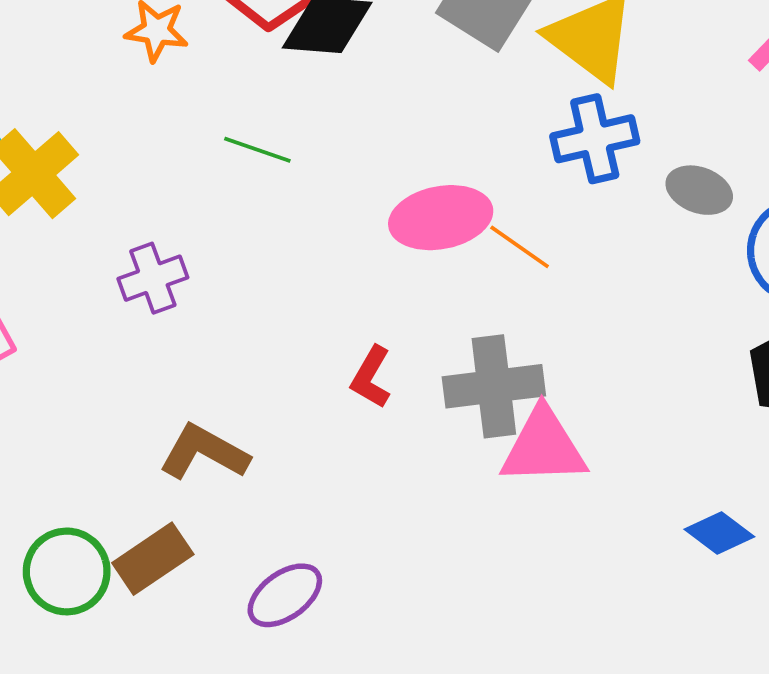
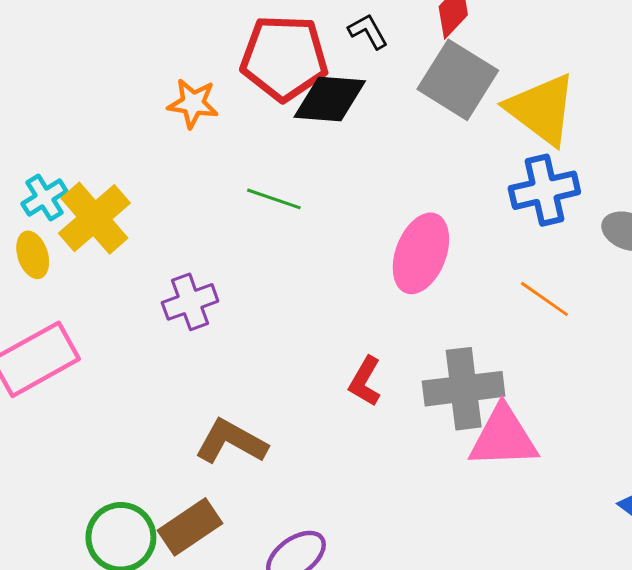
pink ellipse: (441, 218) -> (421, 253), turned -58
orange line: (520, 247) -> (544, 299), moved

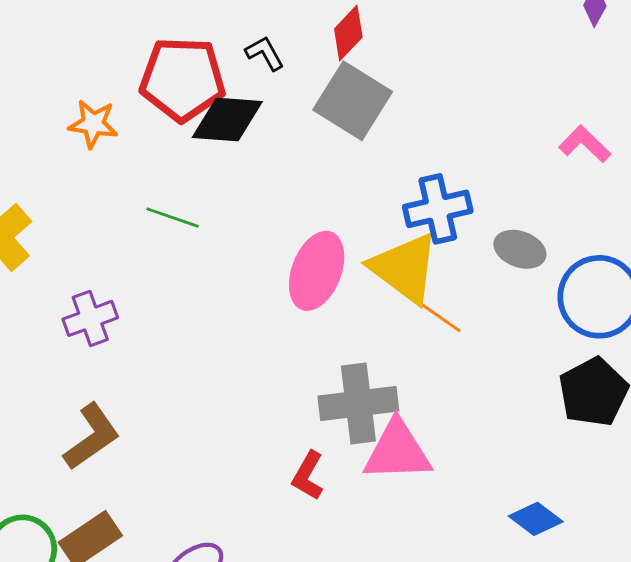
yellow triangle: (542, 109) -> (405, 268), moved
red L-shape: (365, 381) -> (308, 476), moved
brown L-shape: (231, 442) -> (92, 437), moved, turned 116

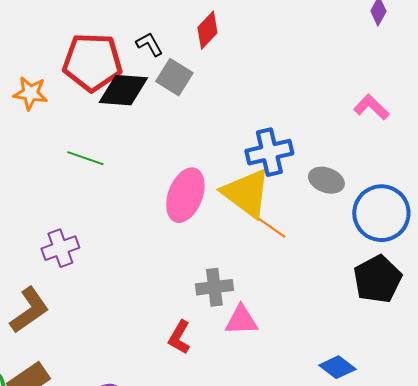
gray square: (353, 101) -> (174, 77), moved, size x0.7
purple cross: (90, 318) -> (60, 248), moved
gray cross: (358, 404) -> (214, 287), size x0.7
pink triangle: (397, 451) -> (241, 320), size x0.7

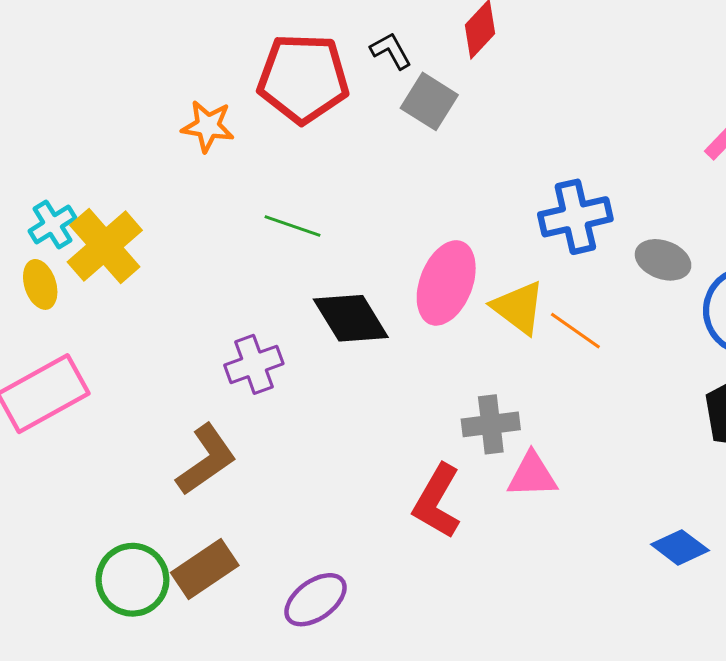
black diamond: (123, 90) -> (351, 318), moved, turned 54
yellow triangle: (246, 193) -> (518, 308), moved, size x0.7
red L-shape: (179, 337) -> (437, 501), size x1.4

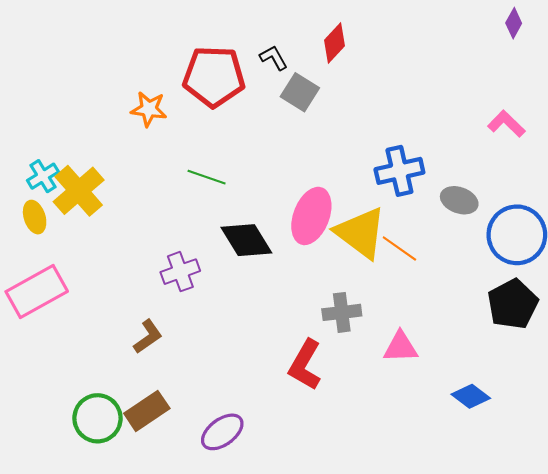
yellow triangle: (518, 308) -> (361, 233), size x1.4
brown L-shape: (206, 460) -> (148, 337), size x0.7
pink triangle: (532, 475) -> (400, 347), moved

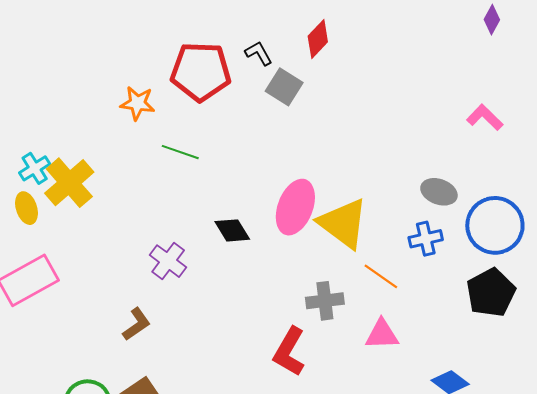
blue cross: (399, 171) -> (426, 239), moved, size x0.7
green line: (207, 177) -> (180, 152), moved
black diamond: (246, 240) -> (232, 230), size x0.7
orange line: (399, 248) -> (381, 276), moved
purple cross: (180, 272) -> (168, 261), turned -33

